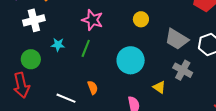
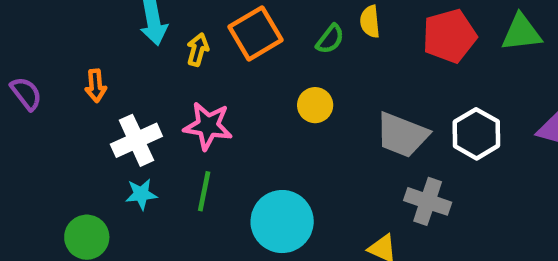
white cross: (34, 20) -> (136, 140), moved
cyan circle: (131, 60) -> (282, 222), moved

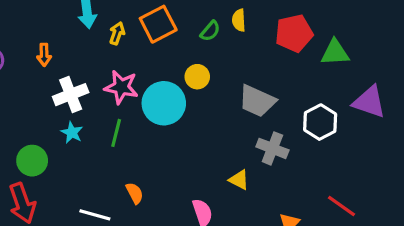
green triangle: (521, 33) -> (335, 53), moved
white hexagon: (476, 134) -> (320, 122), moved
cyan star: (141, 194) -> (72, 132), turned 30
cyan circle: (282, 222) -> (164, 103), moved

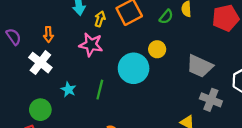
pink star: (121, 87) -> (91, 45), moved
white cross: (71, 95) -> (40, 63), moved, turned -30

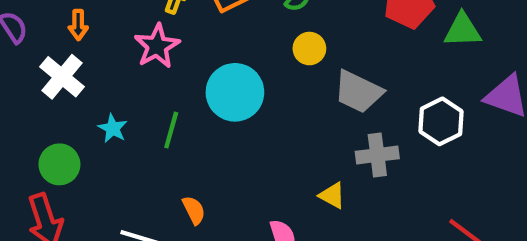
pink star: (91, 45) -> (157, 46), turned 30
yellow circle: (157, 49) -> (309, 49), moved
gray cross: (211, 100) -> (377, 155), turned -30

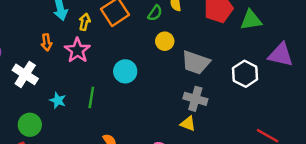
orange arrow: (78, 25) -> (46, 42), moved
cyan circle: (235, 92) -> (125, 71), size x0.7
gray cross: (377, 155) -> (195, 99), moved, turned 30

